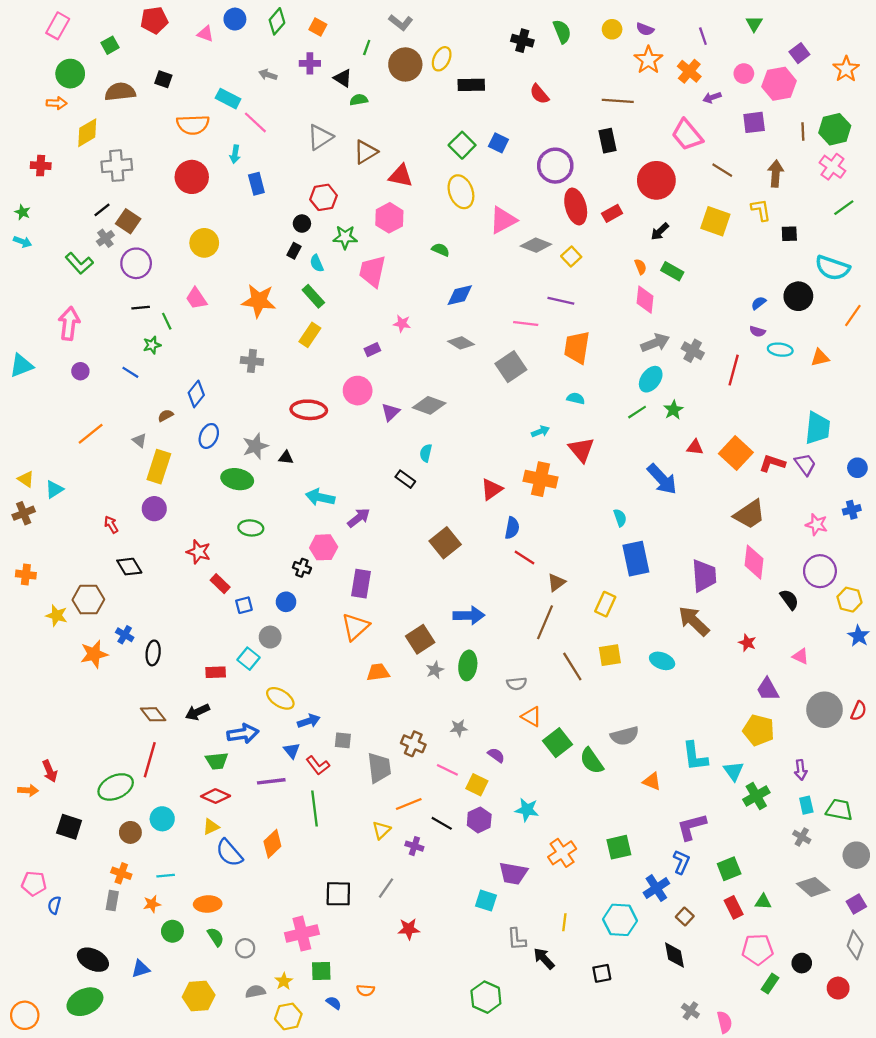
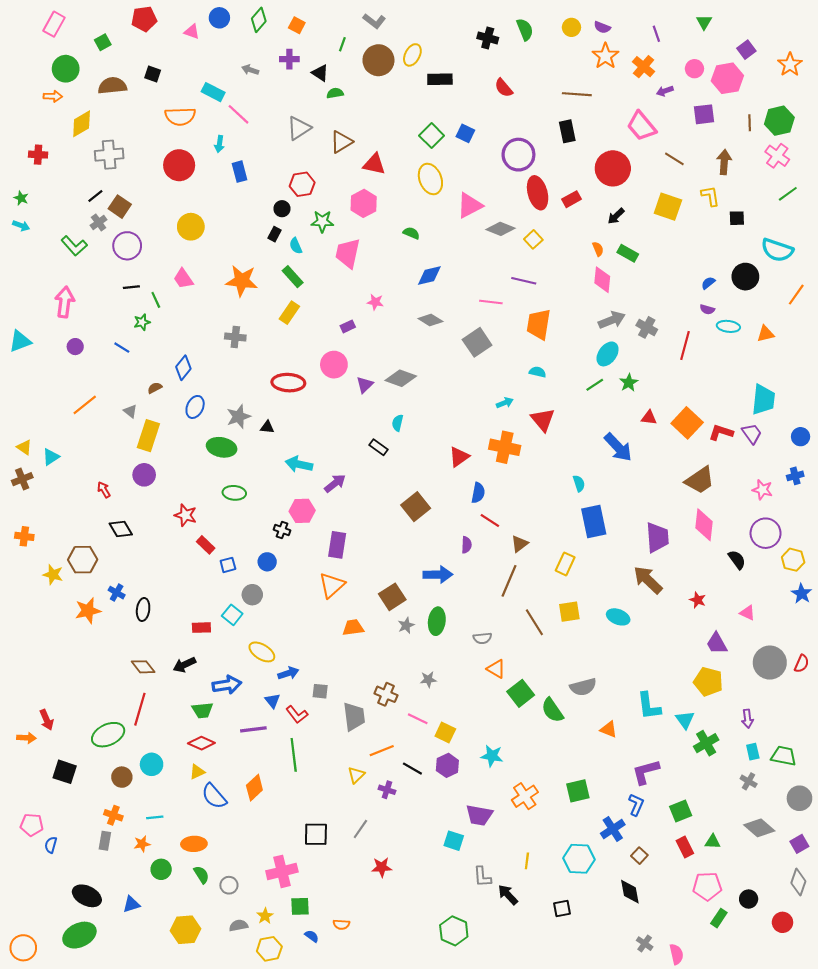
purple semicircle: (496, 755) -> (466, 545), moved, turned 56

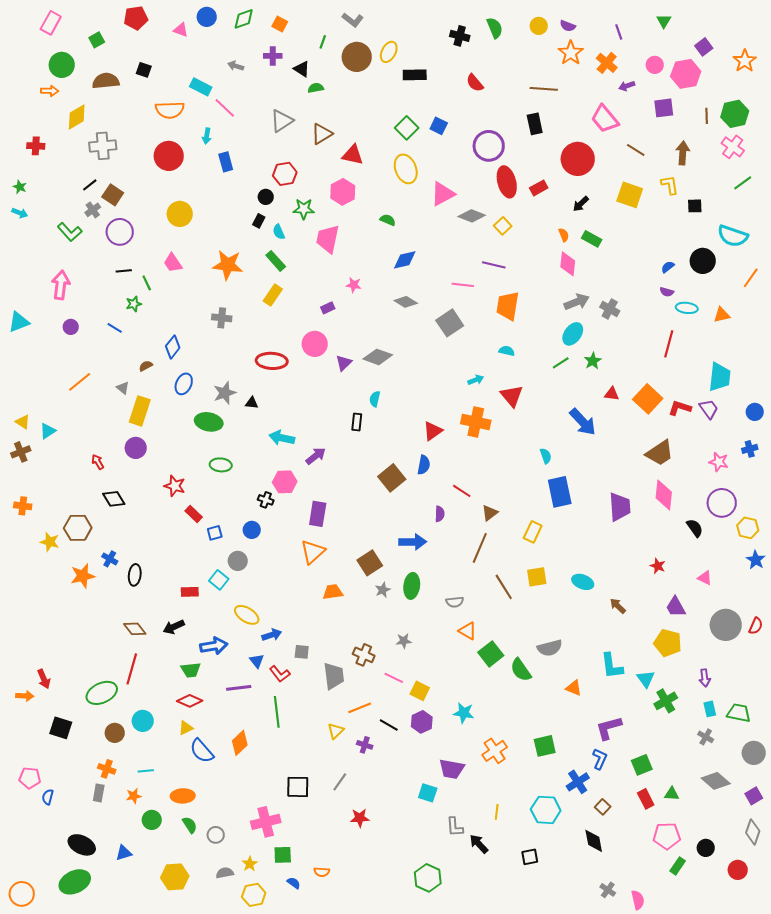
green diamond: (259, 20) -> (244, 19), turned 30
red line: (685, 345) -> (669, 344), moved
black rectangle: (378, 447) -> (357, 422), turned 60
blue semicircle: (478, 493) -> (424, 465), moved
brown arrow: (648, 580) -> (618, 606), moved, size x0.6

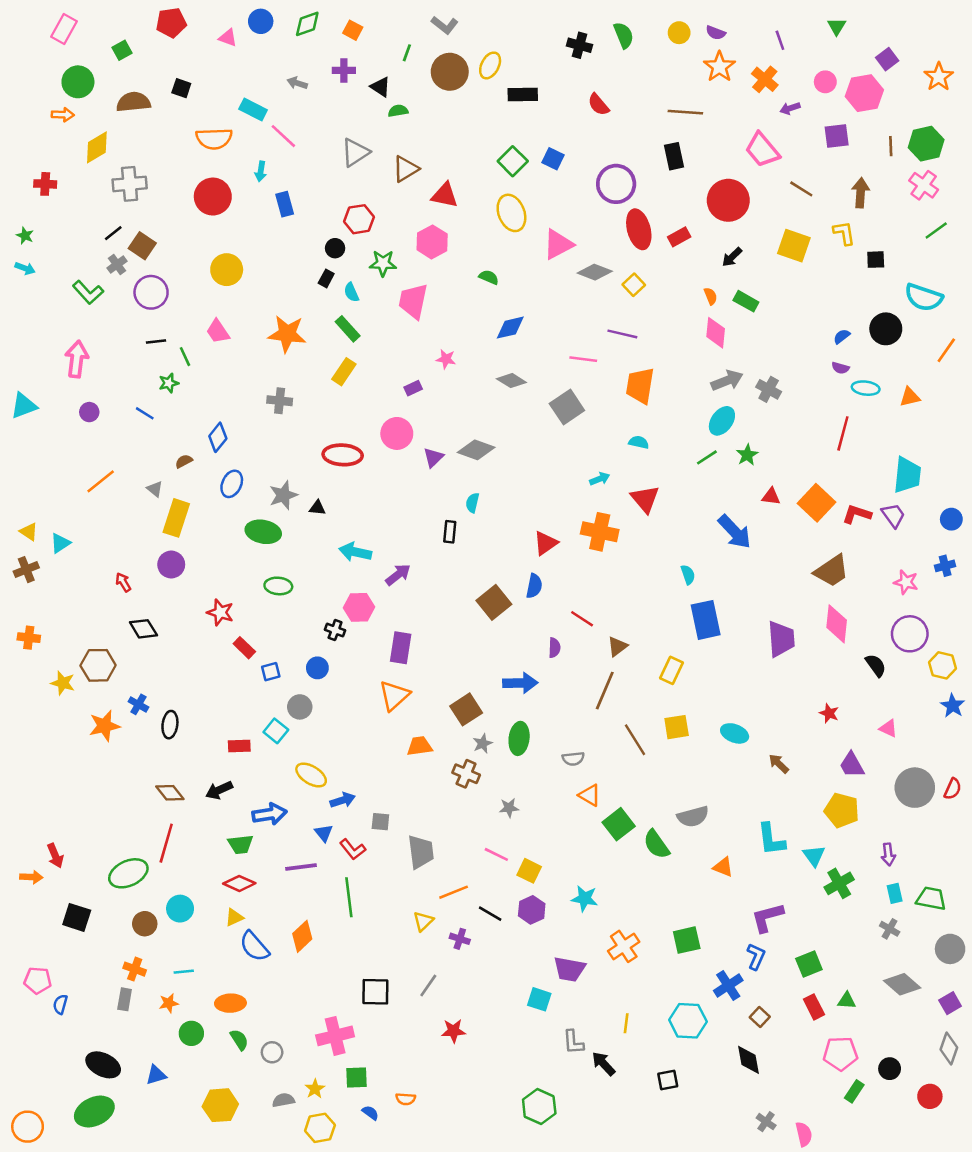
brown cross: (364, 655) -> (466, 774), moved

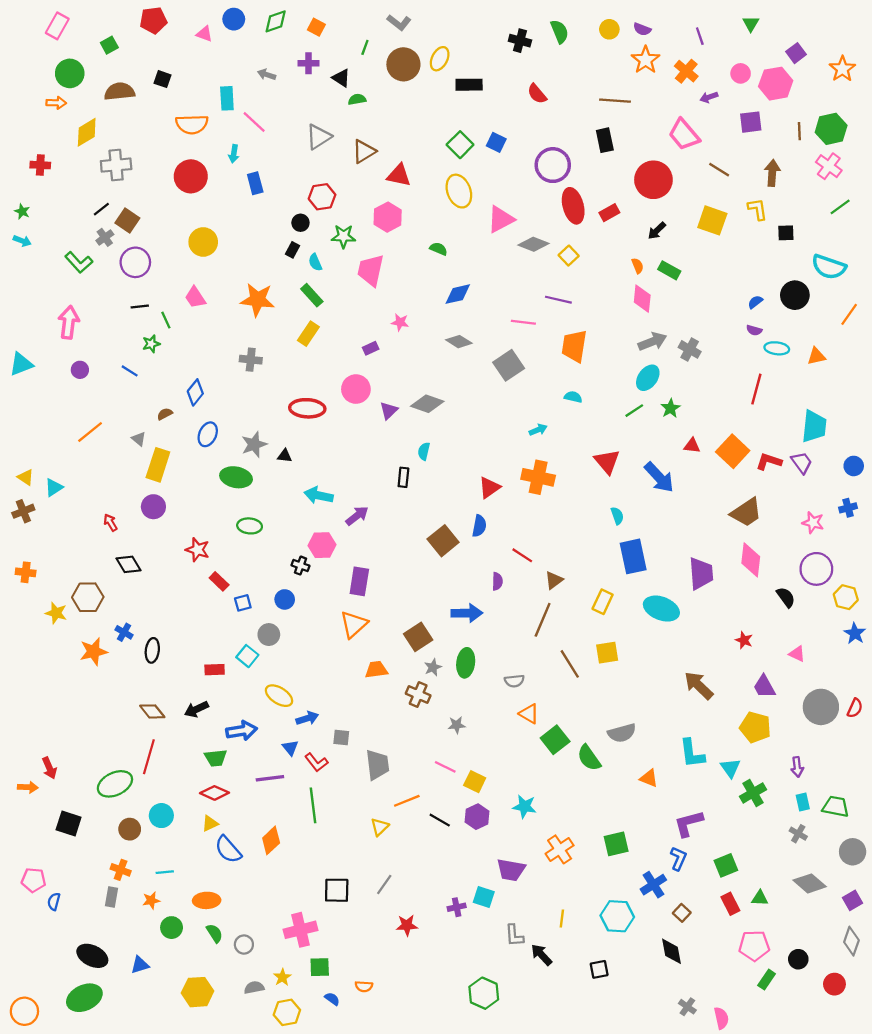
cyan rectangle: (253, 110) -> (227, 98), turned 60
red triangle: (645, 499) -> (607, 461), moved
cyan ellipse: (735, 733) -> (661, 609), moved, size x1.4
brown arrow: (779, 764) -> (699, 685), size x1.6
purple cross: (460, 939) -> (457, 907), moved, turned -30

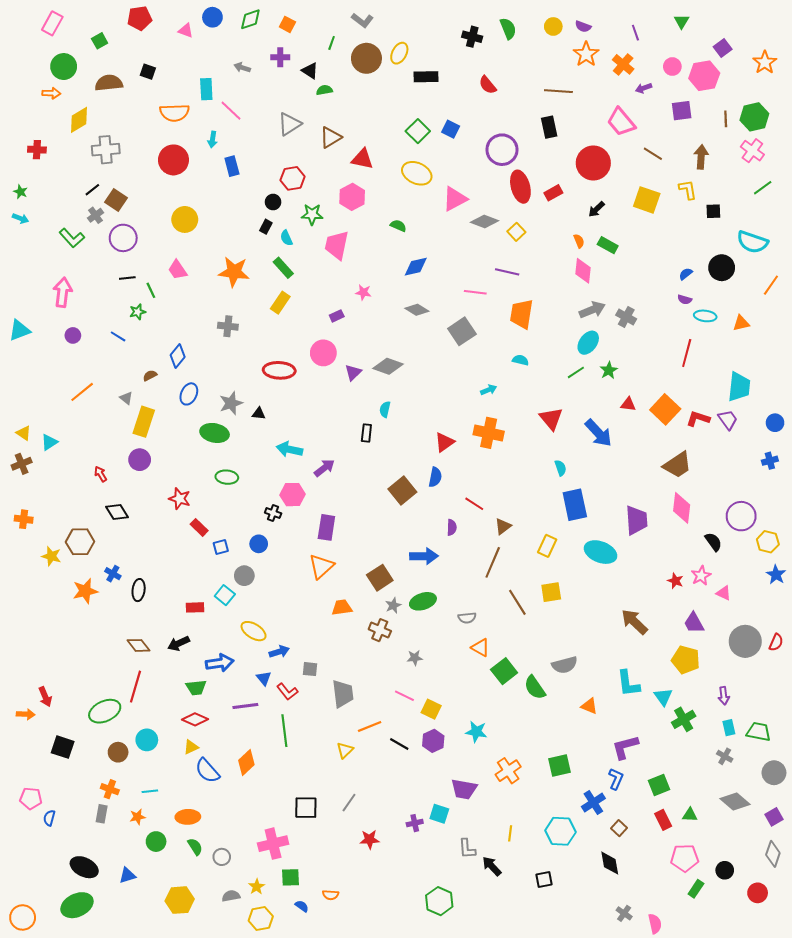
yellow ellipse: (459, 191) -> (417, 173), turned -44
pink star: (813, 523) -> (701, 576), moved, turned 30
green ellipse: (466, 663) -> (423, 601), turned 65

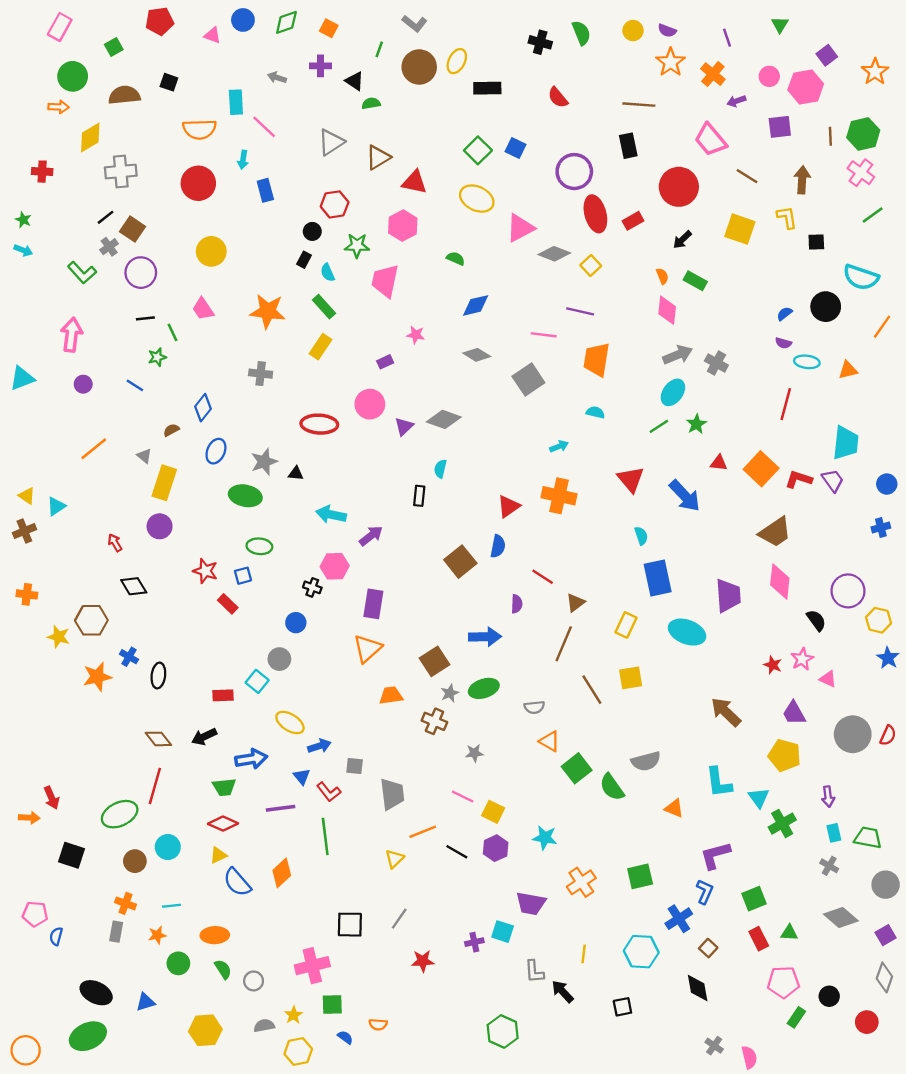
blue square: (221, 547) -> (243, 576), moved

